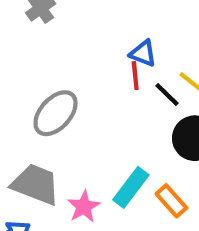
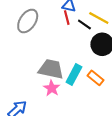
gray ellipse: (56, 113) -> (28, 21), moved
gray trapezoid: (36, 184) -> (51, 69), moved

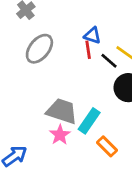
orange rectangle: (96, 78) -> (107, 146), moved

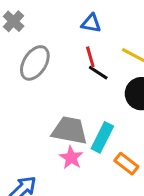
blue triangle: (92, 35) -> (91, 23), moved
black line: (109, 61) -> (98, 73), moved

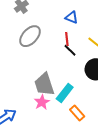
gray trapezoid: (70, 130) -> (44, 84), turned -130

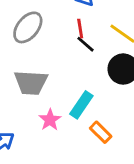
gray trapezoid: (44, 84) -> (31, 83), moved, turned -65

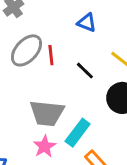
red line: (80, 29) -> (51, 55), moved
gray trapezoid: (31, 83) -> (47, 113), moved

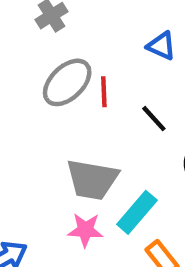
pink star: (45, 146) -> (85, 230), turned 30

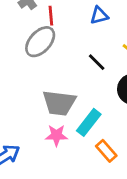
blue triangle: (161, 46) -> (99, 15), turned -36
red line: (104, 92) -> (51, 16), moved

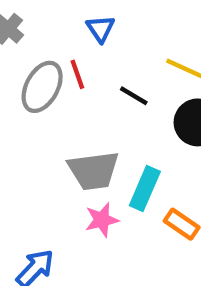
blue triangle: (99, 15) -> (101, 29), moved, turned -36
red line: (51, 16) -> (77, 74), moved

